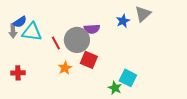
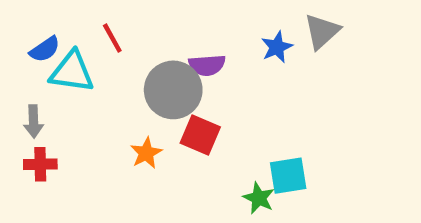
gray arrow: (13, 31) -> (34, 121), moved
red line: (56, 43) -> (112, 38), moved
cyan square: (128, 78) -> (288, 176), turned -36

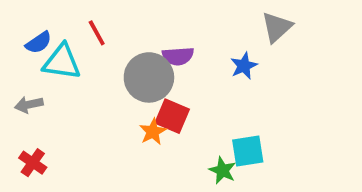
blue star: (277, 47) -> (244, 66), moved
gray arrow: (34, 121) -> (29, 105), turned 80
orange star: (146, 153) -> (153, 132), moved
red cross: (40, 164) -> (33, 163), moved, turned 36

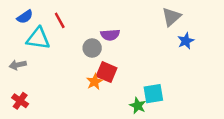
blue semicircle: (39, 43) -> (25, 17), moved
blue star: (244, 66) -> (186, 41), moved
gray circle: (149, 77) -> (92, 48), size x0.6

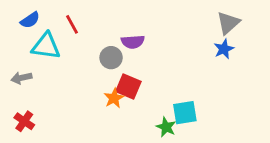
gray triangle: (171, 17) -> (228, 23), moved

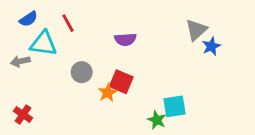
gray triangle: (228, 23) -> (196, 30), moved
gray circle: (111, 58) -> (82, 72), moved
gray arrow: (21, 78) -> (20, 61), moved

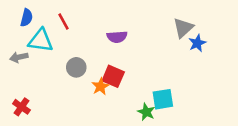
blue semicircle: (28, 19) -> (27, 18), turned -42

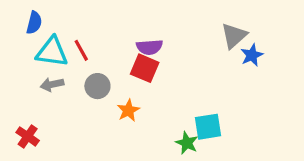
red line: (64, 22) -> (81, 50), moved
gray arrow: (19, 57) -> (52, 84), moved
red square: (113, 76) -> (145, 68), moved

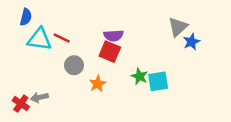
red line: (81, 50) -> (62, 38), turned -35
gray arrow: (52, 84) -> (39, 97), moved
cyan square: (208, 127) -> (158, 81), moved
green star: (187, 143) -> (140, 76), moved

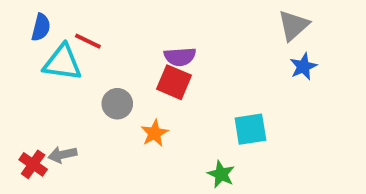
gray triangle: (178, 27) -> (294, 25), moved
red line: (62, 38) -> (88, 41), moved
green star: (140, 76) -> (221, 174), moved

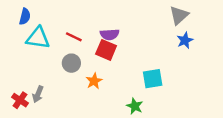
red line: (88, 41) -> (74, 37), moved
gray arrow: (62, 155) -> (38, 94), turned -56

